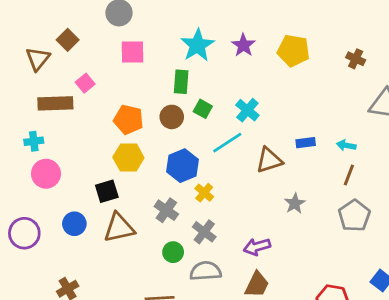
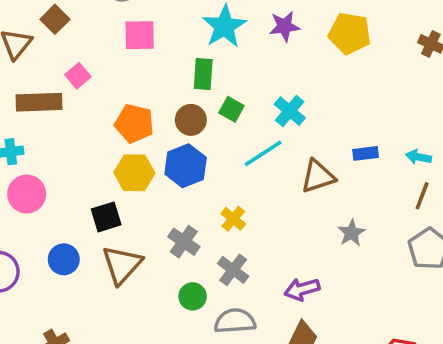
purple star: (243, 45) -> (284, 26), turned 30
blue hexagon: (183, 166) -> (186, 166), moved
brown triangle: (119, 228) -> (122, 265), turned -36

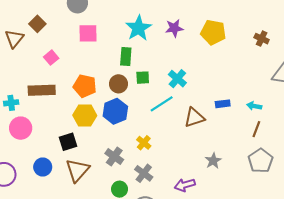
brown rectangle: (39, 102) -> (42, 90), moved
green square: (231, 109) -> (143, 78), turned -32
gray star: (351, 233) -> (213, 161), moved

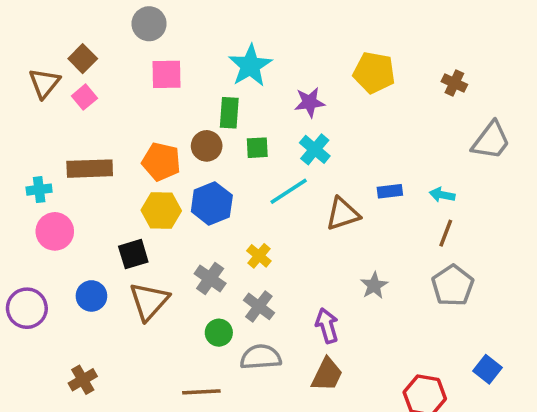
purple star: (174, 28) -> (310, 102), moved
pink square: (51, 58) -> (84, 97), moved
brown circle: (118, 84) -> (207, 146), moved
purple arrow: (185, 185) -> (327, 326), turned 90

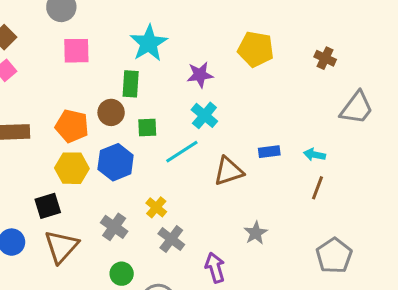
green square: (257, 148) -> (147, 128), moved
gray pentagon: (453, 286) -> (334, 256), moved
gray cross: (259, 306) -> (171, 239), moved

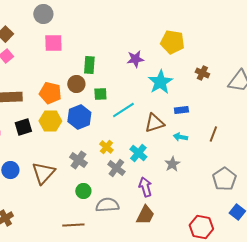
cyan star: (149, 43) -> (160, 82), moved
brown cross: (325, 58) -> (202, 73), moved
cyan cross: (204, 115) -> (138, 153), moved
cyan arrow: (314, 155) -> (180, 137), moved
black square: (48, 206) -> (23, 127), moved

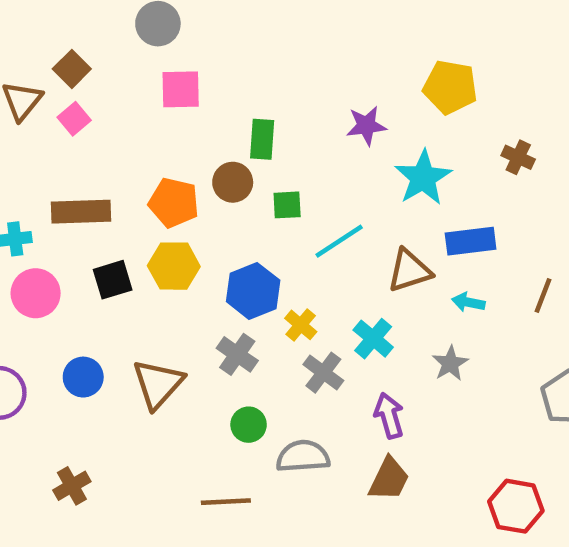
blue rectangle: (181, 110) -> (471, 241), size x1.5
blue hexagon: (79, 117) -> (253, 291), moved

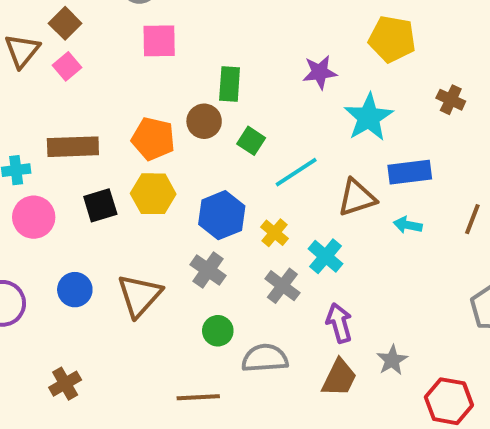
green square: (287, 205) -> (251, 141), turned 36
yellow cross: (301, 325) -> (275, 233), moved
gray star: (450, 363) -> (392, 360), moved

